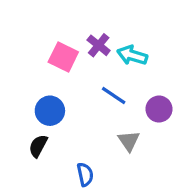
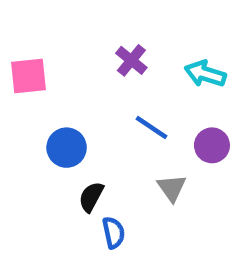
cyan arrow: (132, 55) -> (205, 74), moved
pink square: (63, 57) -> (29, 76), moved, turned -32
black semicircle: (38, 146) -> (91, 197), moved

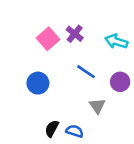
pink square: (29, 76) -> (48, 39), moved, turned -35
black semicircle: (91, 197) -> (52, 129), moved
blue semicircle: (114, 233) -> (75, 131), moved, turned -60

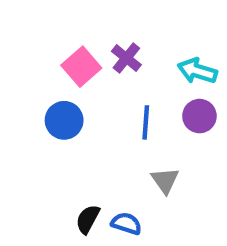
blue line: (86, 72) -> (146, 122), turned 60
purple circle: (120, 82) -> (199, 116), moved
blue circle: (38, 83) -> (64, 120), moved

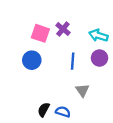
pink square: (81, 67) -> (40, 33), turned -30

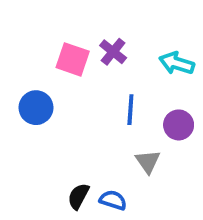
purple circle: (99, 58) -> (179, 125), moved
blue circle: (32, 60) -> (36, 108), moved

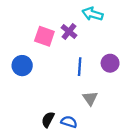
cyan arrow: (177, 63) -> (92, 14), moved
purple circle: (179, 125) -> (110, 63), moved

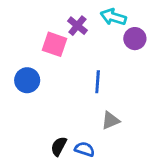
purple cross: (69, 32) -> (77, 26), moved
purple circle: (110, 63) -> (135, 39), moved
gray triangle: (90, 98) -> (110, 120), turned 42

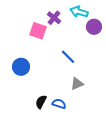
blue circle: (27, 80) -> (21, 67), moved
blue line: (98, 82) -> (68, 57), turned -49

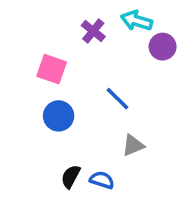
pink square: (38, 31) -> (52, 69), moved
blue circle: (21, 67) -> (59, 116), moved

